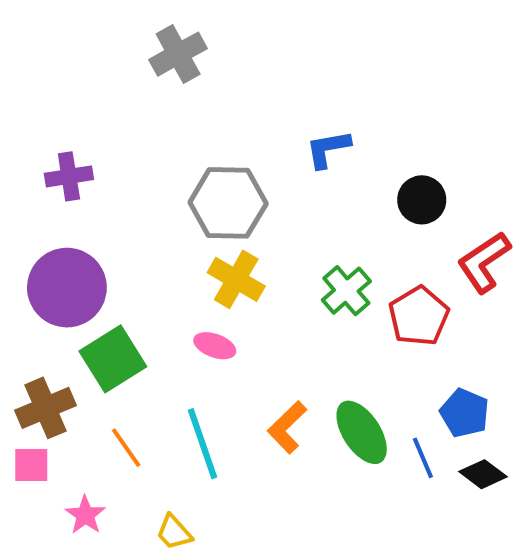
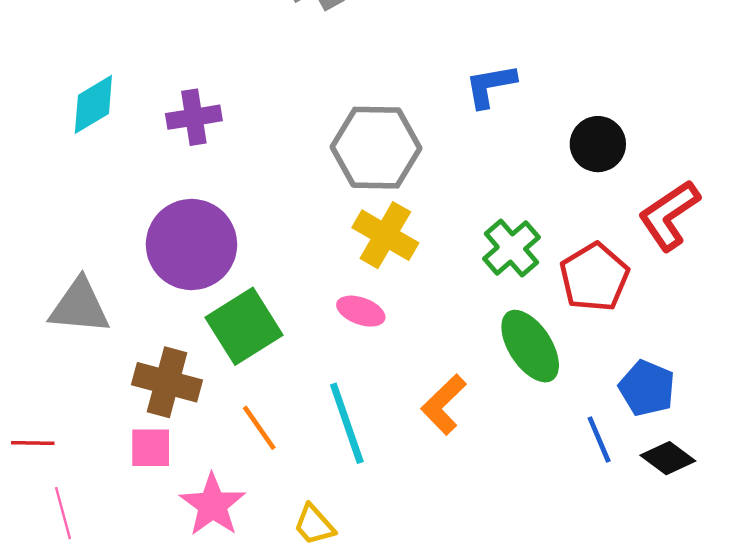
brown cross: (45, 408) -> (167, 382), turned 38
green ellipse: (362, 432) -> (530, 346), moved
pink star: (85, 515) -> (213, 505), size x1.4

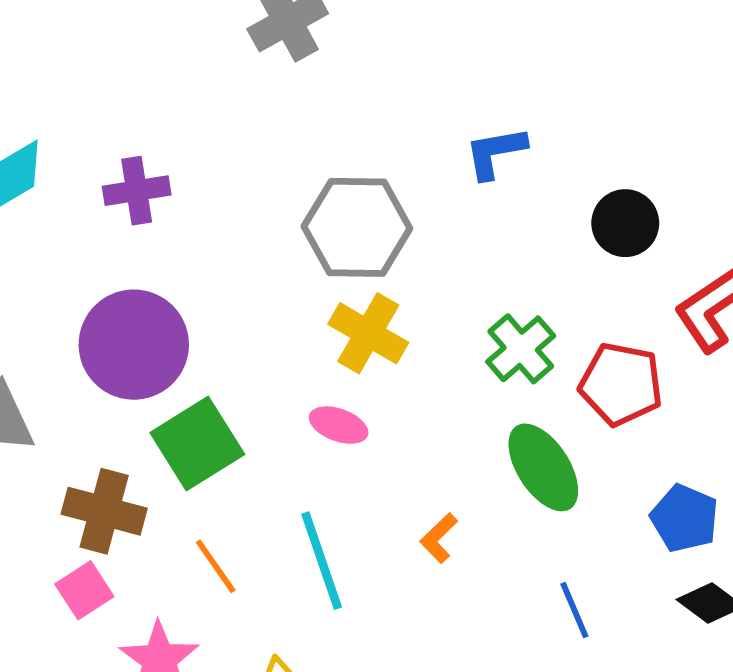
red pentagon: (594, 277) -> (621, 384), turned -30
orange L-shape: (444, 404) -> (439, 538), size x0.7
blue line: (599, 440) -> (574, 610), moved
pink square: (151, 448) -> (84, 590), turned -33

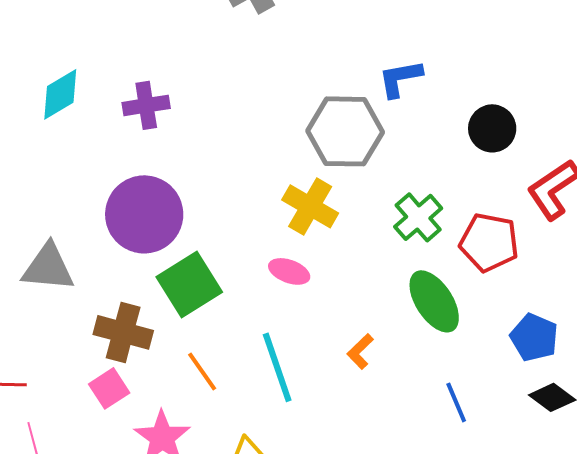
gray hexagon: (357, 227) -> (345, 131), moved

